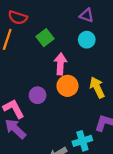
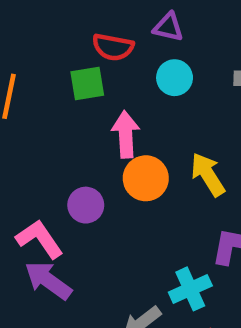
red semicircle: (18, 17) -> (113, 47), moved
green square: (45, 38) -> (87, 83), turned 35

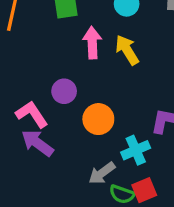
yellow arrow: (208, 174) -> (127, 50), moved
orange circle: (146, 178) -> (98, 119), moved

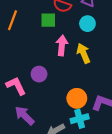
orange circle: (98, 119) -> (77, 98), moved
purple arrow: (37, 143) -> (25, 116), moved

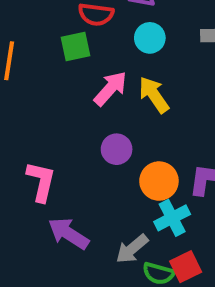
pink arrow: (62, 45) -> (110, 88), turned 48
purple circle: (39, 74) -> (117, 149), moved
pink L-shape: (16, 86) -> (41, 181), turned 50

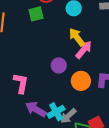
pink arrow: (110, 88) -> (84, 50), moved
cyan cross: (172, 218) -> (56, 112), moved

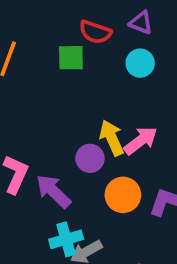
yellow arrow: (77, 37) -> (112, 138), moved
purple arrow: (36, 109) -> (53, 191), moved

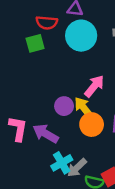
cyan circle: (140, 63) -> (81, 36), size x1.6
yellow arrow: (112, 138) -> (84, 108), moved

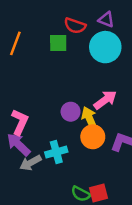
purple arrow: (46, 134) -> (19, 144), moved
cyan cross: (62, 163) -> (56, 152), moved
gray arrow: (77, 168) -> (31, 163), moved

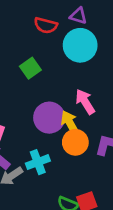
green square: (58, 43) -> (30, 68), moved, turned -30
pink arrow: (105, 100) -> (85, 102), turned -80
purple circle: (71, 112) -> (49, 118), size x1.5

